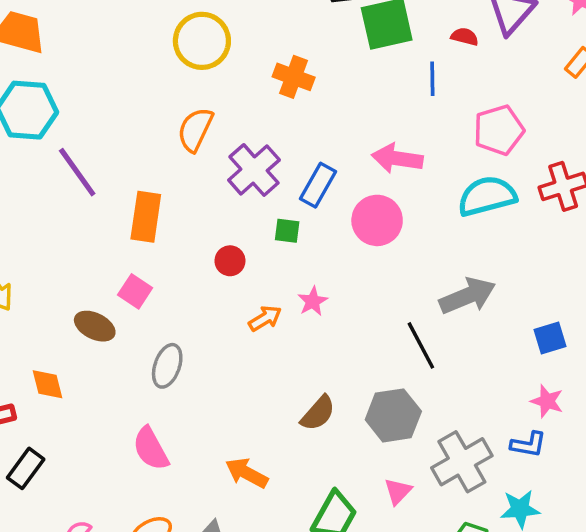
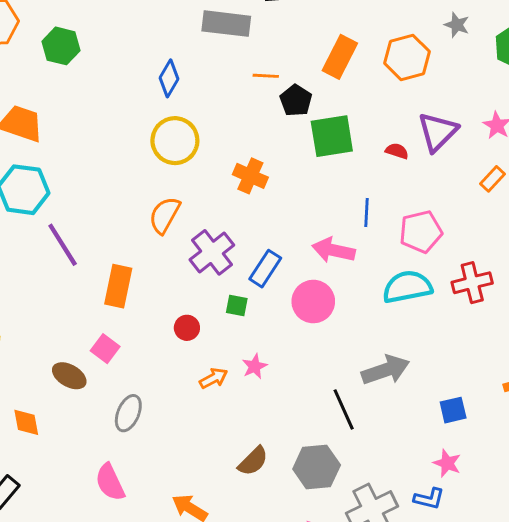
blue line: (432, 79) -> (367, 212), moved

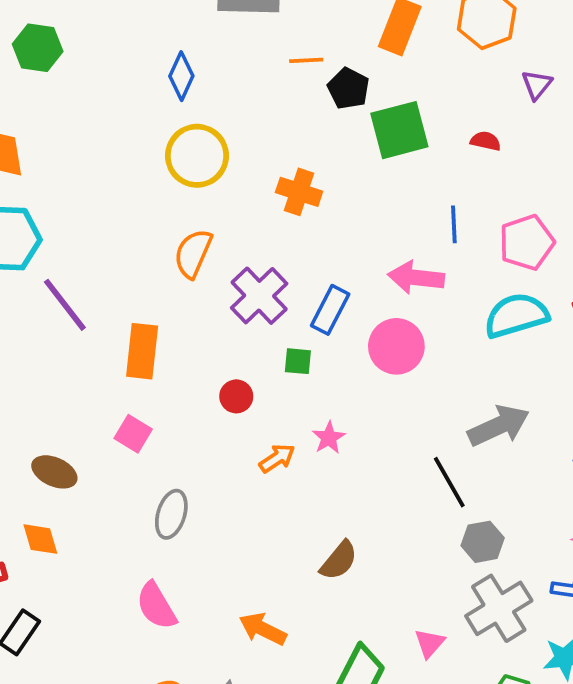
purple triangle: (438, 132) -> (537, 85), moved, size x0.6
brown ellipse: (69, 376) -> (54, 472), moved
gray hexagon: (317, 467) -> (483, 542), moved, size x0.7

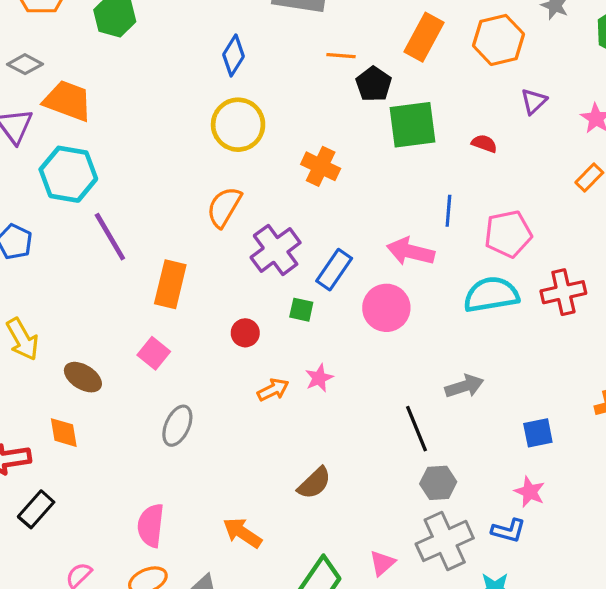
gray arrow: (499, 426) -> (464, 386), size x0.7
pink semicircle: (156, 606) -> (151, 525), moved, turned 30

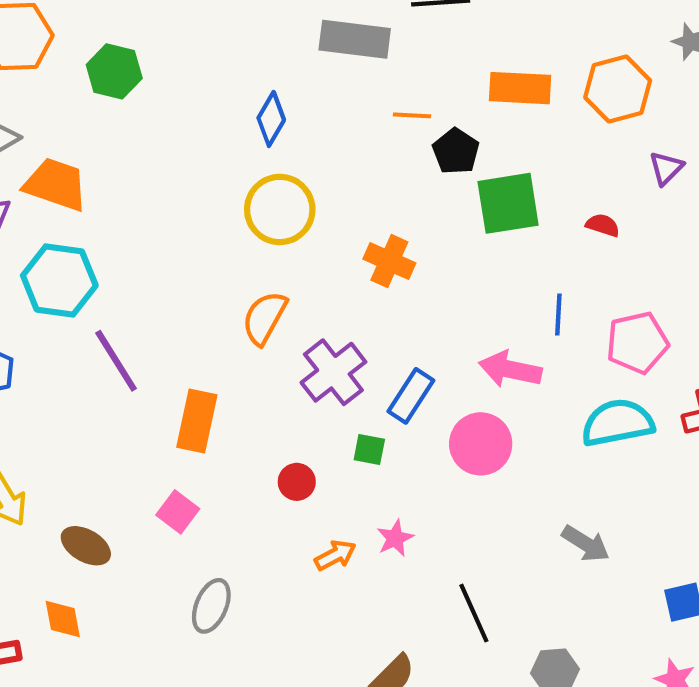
orange rectangle: (424, 37) -> (520, 88), turned 66
gray arrow: (464, 386) -> (586, 544), turned 51
black line: (416, 429) -> (474, 613), moved

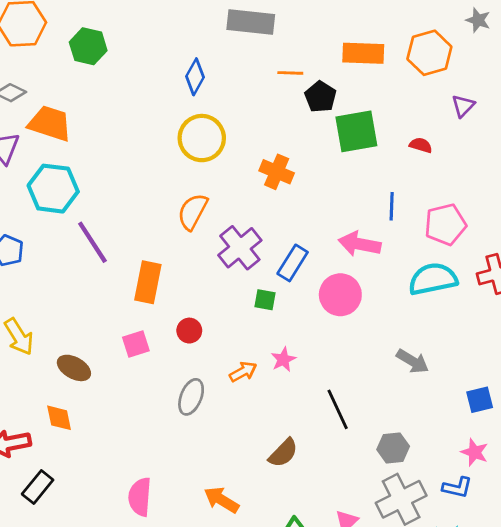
red circle: (297, 482) -> (189, 331), moved
pink square: (178, 512) -> (136, 344), turned 36
gray ellipse: (211, 606) -> (191, 397), moved

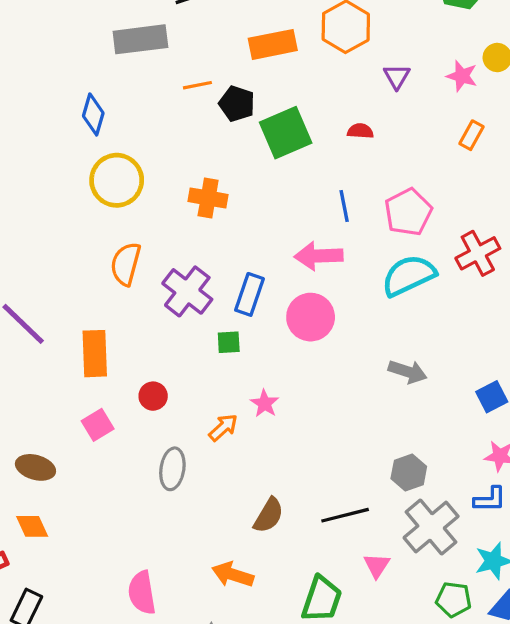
black line: (338, 409) -> (345, 515), moved, turned -66
brown semicircle: (283, 453) -> (269, 515), moved

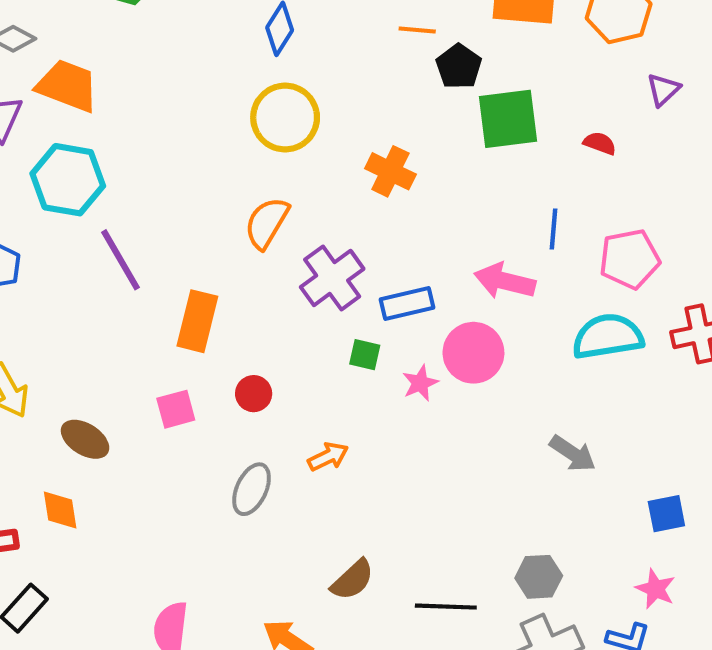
blue rectangle: (249, 294) -> (407, 304), turned 42
pink star: (265, 403) -> (420, 383), moved

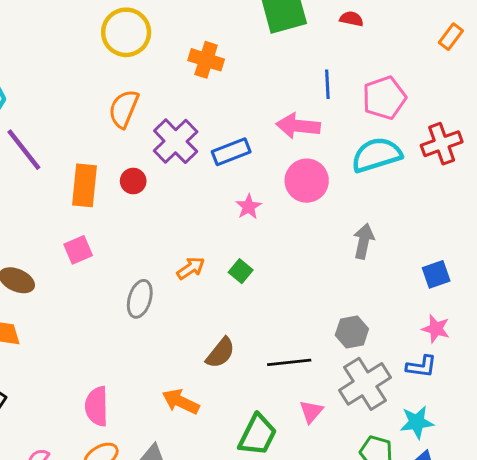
pink circle: (473, 353) -> (307, 181), moved
green square: (365, 355) -> (241, 271), moved, turned 35
red circle: (254, 394) -> (133, 181), moved
gray arrow: (573, 453) -> (364, 241), turned -104

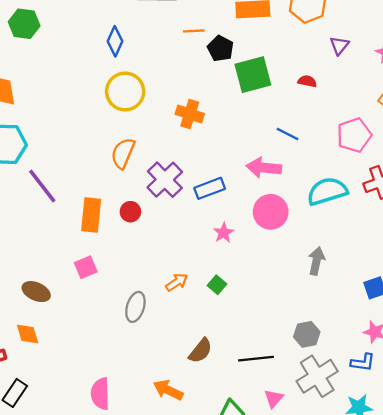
blue line: (327, 84) -> (288, 134), turned -60
pink pentagon: (384, 98) -> (354, 135), moved

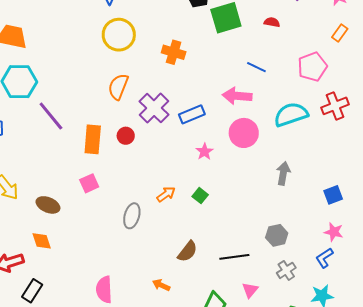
blue L-shape: (363, 362) -> (324, 258), turned 140
gray cross: (317, 376) -> (286, 270), size x0.6
orange arrow: (168, 390) -> (161, 285), size x0.7

